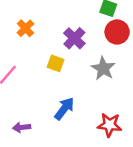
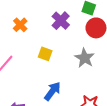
purple cross: (74, 38) -> (61, 21), moved

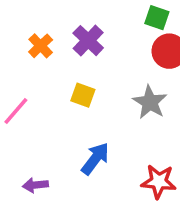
purple cross: (61, 21) -> (88, 41), moved

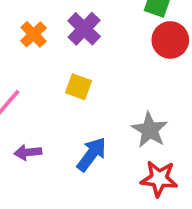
gray star: (150, 102) -> (150, 130), moved
purple arrow: (35, 185) -> (28, 152), moved

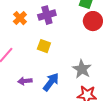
purple cross: (84, 29) -> (47, 15), turned 30
purple arrow: (28, 152) -> (25, 81), moved

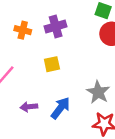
orange cross: (20, 18) -> (23, 30), turned -32
yellow square: (44, 46) -> (52, 64), turned -32

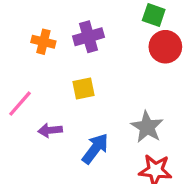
purple arrow: (29, 107) -> (50, 130), moved

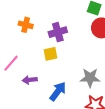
purple cross: (89, 37) -> (58, 32), moved
gray star: (147, 127) -> (90, 78), turned -30

